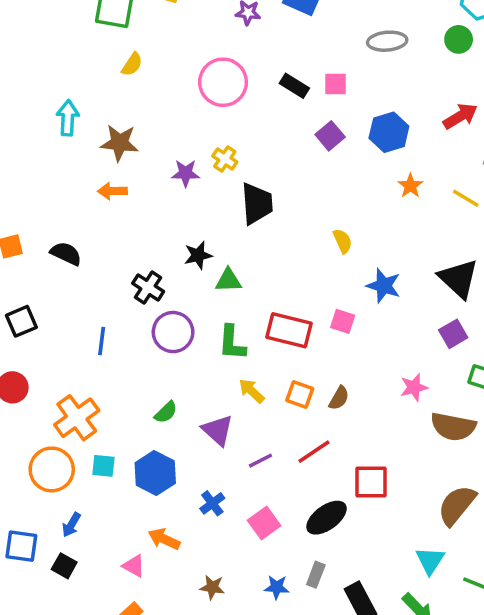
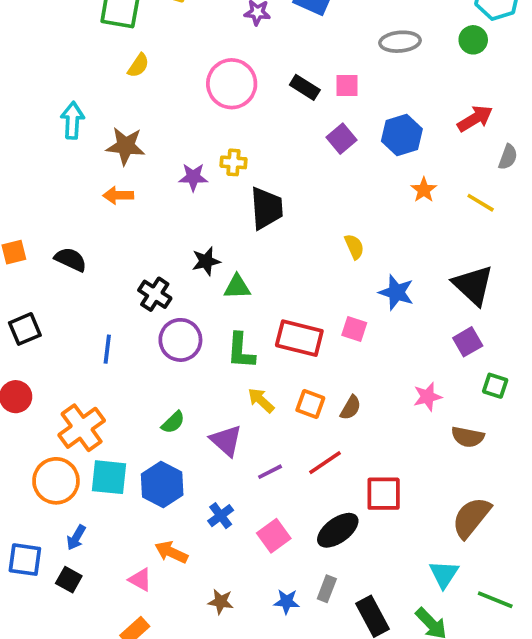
yellow cross: (225, 159) -> (233, 162), turned -30
brown semicircle: (453, 427) -> (468, 437), size x0.7
cyan square: (103, 466) -> (109, 477), size x1.5

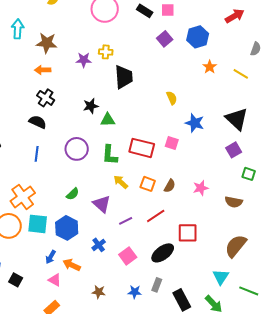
red arrow: (475, 119) -> (235, 16), moved
black semicircle: (71, 259) -> (38, 122), moved
black cross: (155, 294) -> (46, 98), moved
pink star: (427, 397) -> (201, 188), moved
blue arrow: (76, 538) -> (51, 257), moved

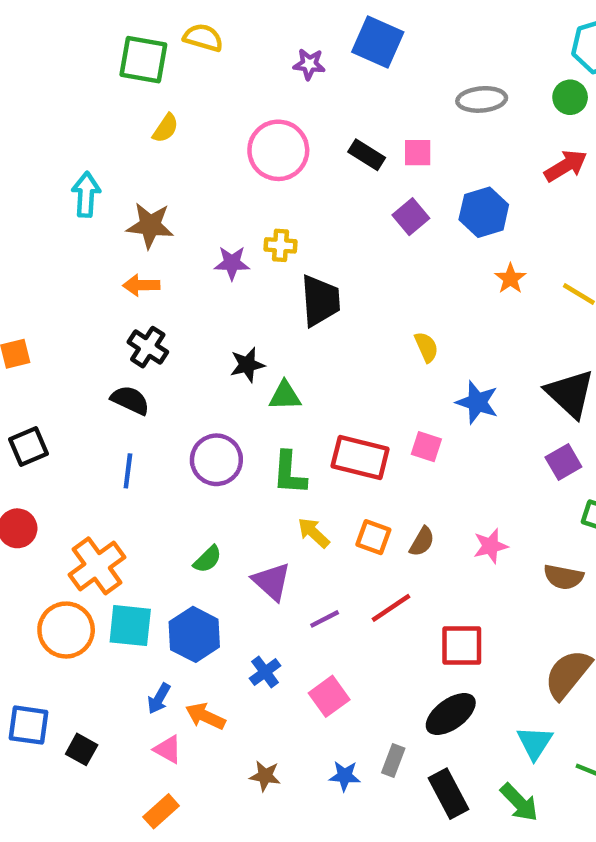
black ellipse: (163, 253) -> (451, 714), moved

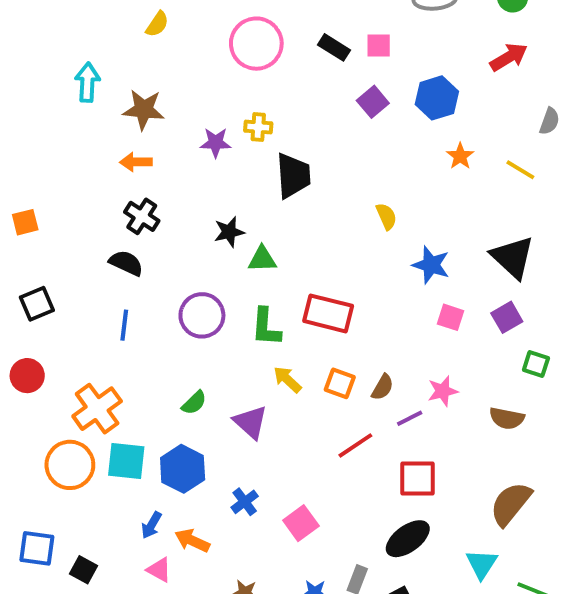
pink square: (426, 447) -> (450, 317), moved
purple line: (325, 619) -> (410, 418), moved

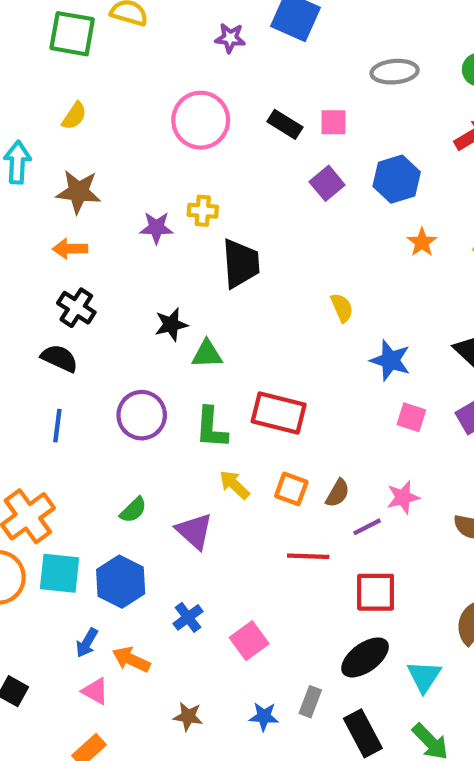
yellow semicircle: (157, 24) -> (74, 116), moved
red line: (355, 445) -> (308, 556), turned 36
cyan triangle: (482, 564) -> (424, 676), moved

